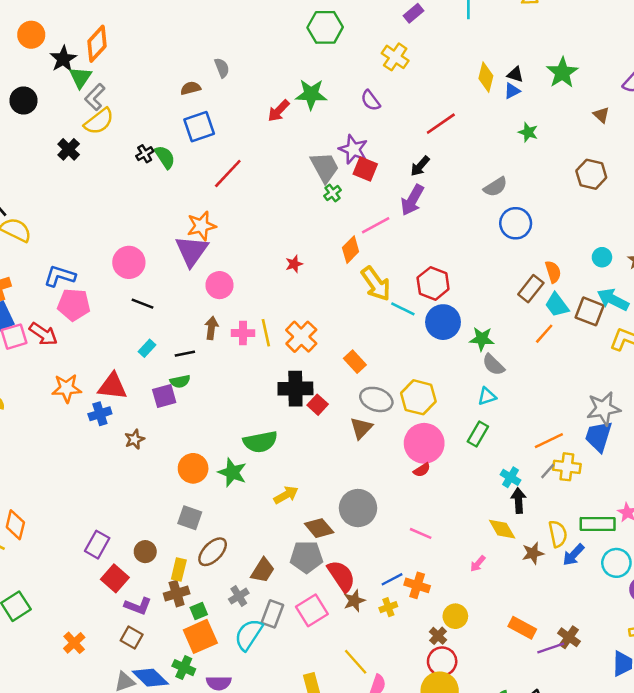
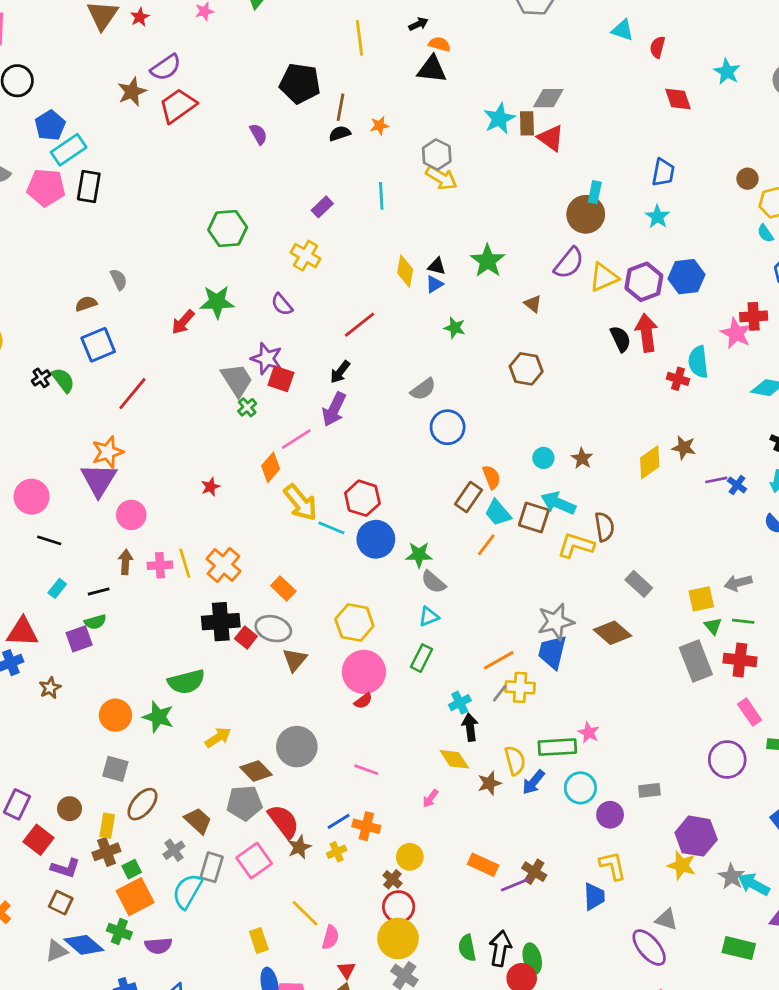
gray ellipse: (376, 399) -> (273, 629), moved
cyan cross: (511, 477) -> (460, 703), turned 36
brown trapezoid: (263, 570) -> (198, 821), turned -76

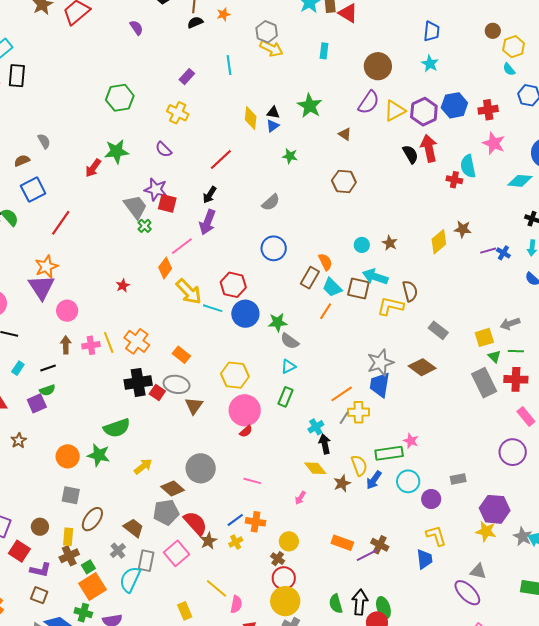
cyan rectangle: (595, 192) -> (324, 51), moved
red cross: (754, 316) -> (488, 110), moved
blue circle: (448, 427) -> (274, 248), moved

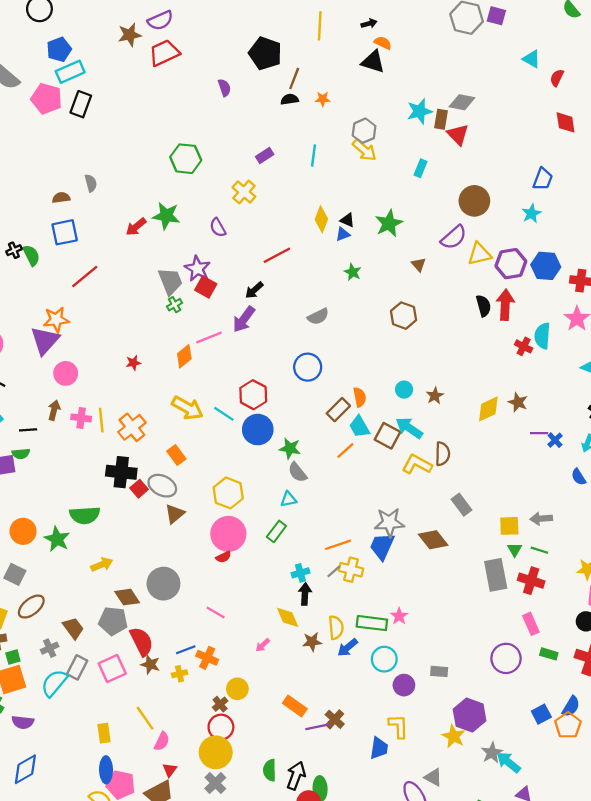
yellow arrow: (189, 292) -> (187, 408), moved, turned -32
brown star: (208, 541) -> (150, 664), turned 30

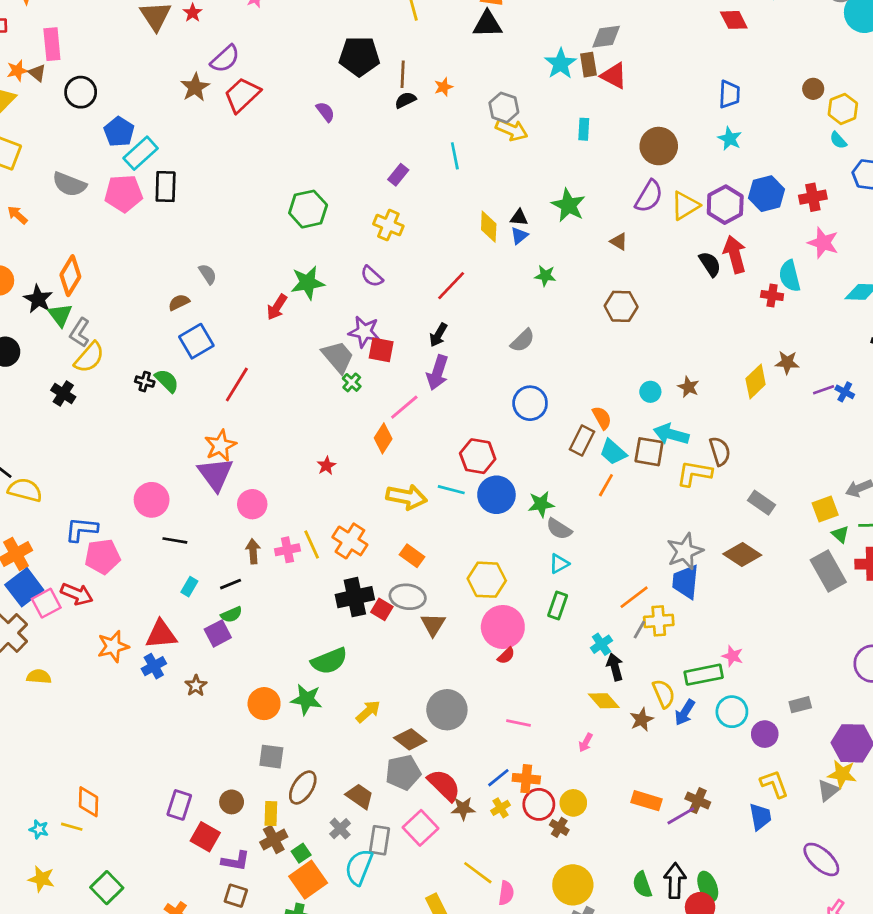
black cross: (14, 250) -> (145, 382), turned -32
red circle: (221, 727) -> (539, 804), moved
gray triangle: (433, 777) -> (828, 790), moved, turned -48

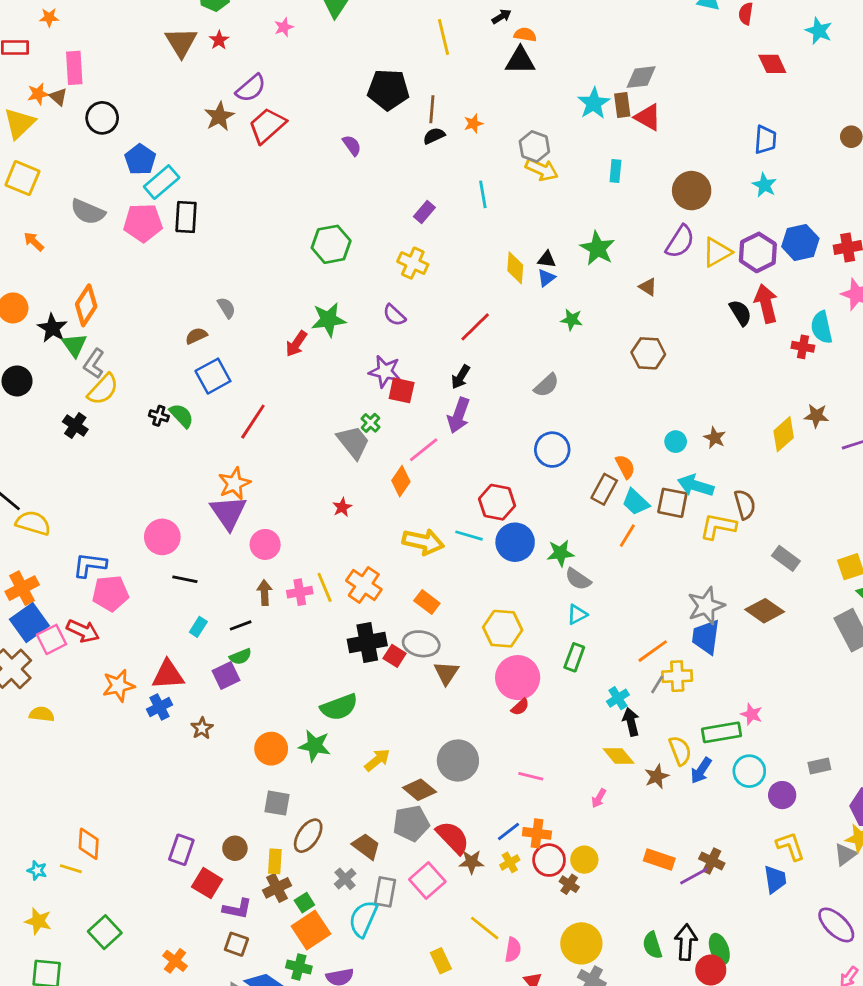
gray trapezoid: (338, 357) -> (353, 442), moved

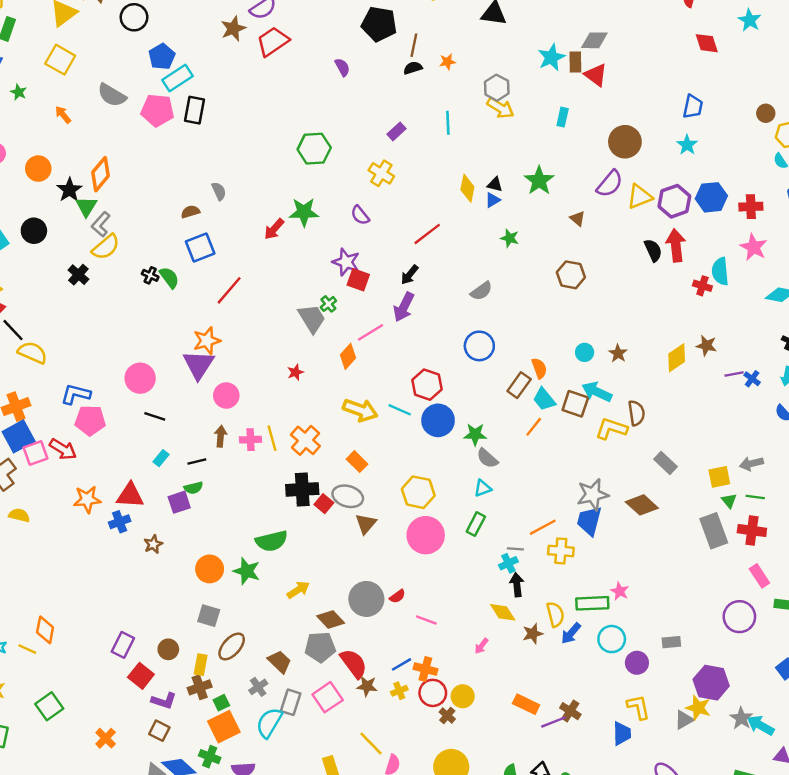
gray line: (657, 684) -> (515, 549), moved, turned 56
red semicircle: (520, 707) -> (397, 596), moved

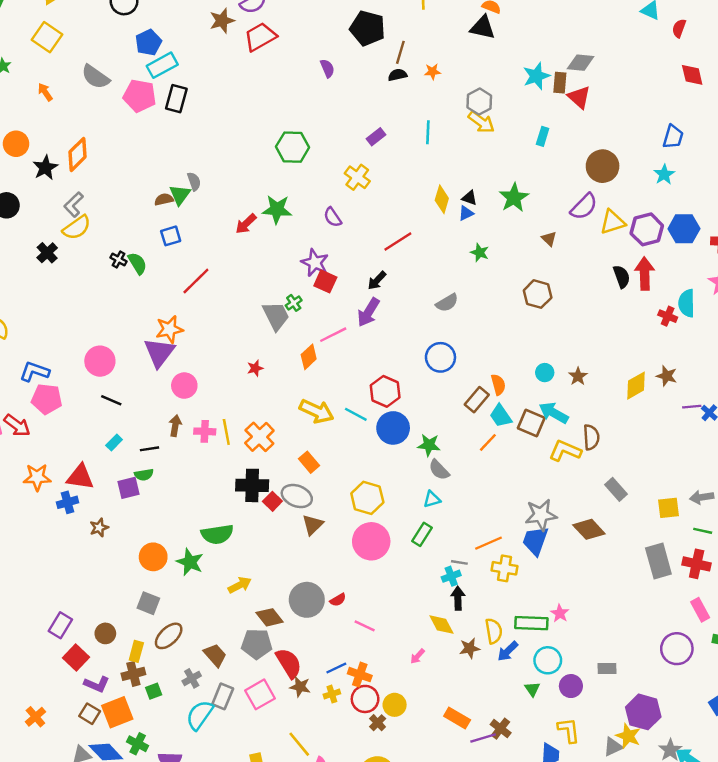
green triangle: (86, 206) -> (180, 195), moved
blue square: (200, 247) -> (171, 236), size x0.7
green triangle: (729, 501) -> (532, 689), moved
orange square: (224, 727) -> (117, 712), moved

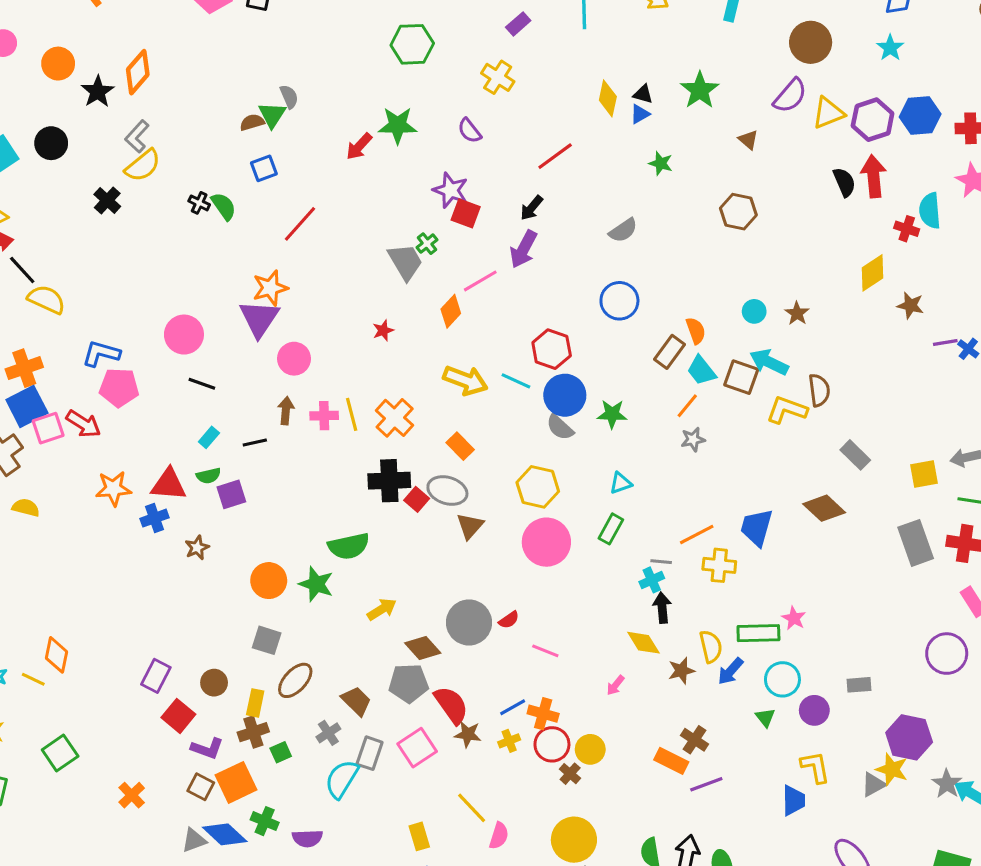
yellow diamond: (636, 386) -> (873, 273), moved
gray semicircle: (439, 470) -> (560, 427), moved
green semicircle: (144, 475) -> (209, 476), moved
gray star: (541, 515) -> (693, 439), moved, size x0.6
brown cross: (501, 729) -> (695, 740), moved

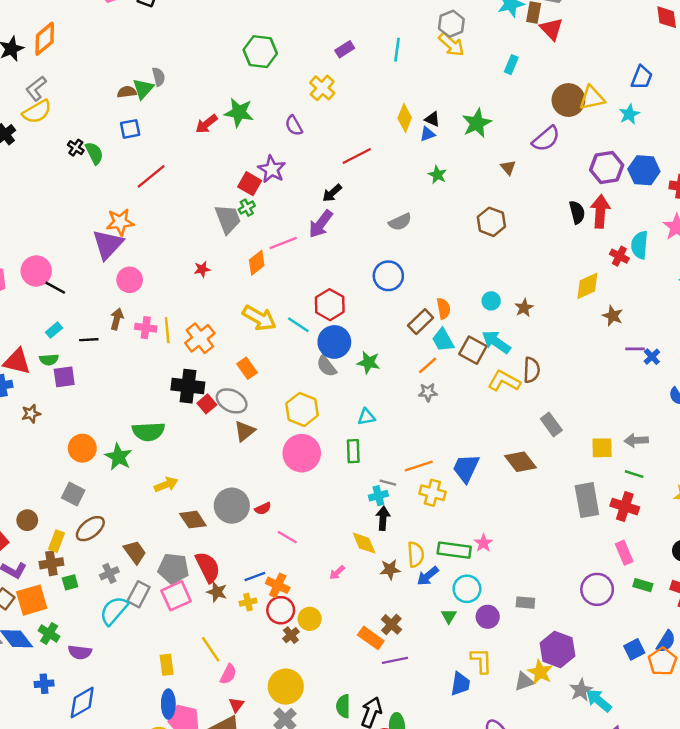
yellow triangle: (828, 113) -> (592, 98), moved
red square: (466, 213) -> (250, 184), moved
pink circle: (184, 335) -> (36, 271), moved
green rectangle: (611, 529) -> (353, 451), turned -40
gray pentagon: (409, 683) -> (173, 569), moved

